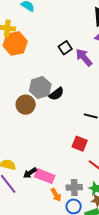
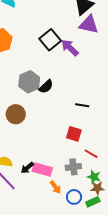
black square: (65, 48) -> (50, 40), size x1.5
brown circle: (26, 105) -> (16, 114), moved
gray cross: (74, 187) -> (73, 167), moved

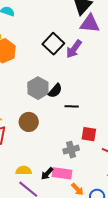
purple arrow: (70, 48) -> (74, 49), turned -90
black line: (82, 105) -> (72, 106), moved
gray cross: (73, 167) -> (71, 150), moved

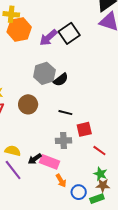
purple arrow: (74, 49) -> (48, 38), moved
black line: (72, 106) -> (65, 113), moved
red square: (89, 134) -> (84, 129), turned -35

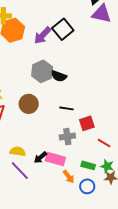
black semicircle: (61, 80) -> (59, 76), turned 63
green rectangle: (97, 199) -> (88, 165), moved, turned 40

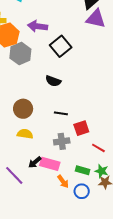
black square: (63, 29) -> (61, 46), moved
purple arrow: (43, 35) -> (38, 26), moved, turned 54
gray hexagon: (42, 71) -> (20, 54), moved
yellow semicircle: (18, 151) -> (25, 134), moved

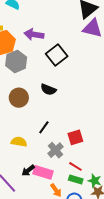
brown circle: (23, 109) -> (19, 98), moved
black line: (61, 113) -> (44, 127), moved, turned -64
gray cross: (62, 141) -> (55, 150), turned -35
red line: (98, 148) -> (75, 166), moved

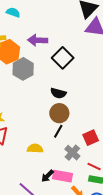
brown circle: (19, 98) -> (59, 113), moved

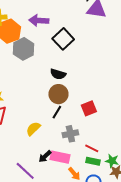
red square: (91, 138) -> (89, 108), moved
yellow semicircle: (35, 148) -> (33, 129), turned -49
gray cross: (72, 153) -> (70, 134), turned 35

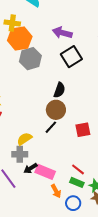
purple arrow: (39, 20) -> (62, 33), moved
black semicircle: (58, 74) -> (59, 90), turned -98
gray cross: (70, 134) -> (20, 154), moved

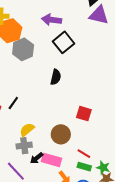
brown circle: (56, 110) -> (61, 134), moved
black line: (51, 127) -> (13, 103), moved
red square: (83, 130) -> (84, 114), turned 35

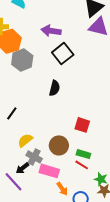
gray cross: (24, 146) -> (34, 157), moved, turned 35
black arrow: (37, 158) -> (22, 168), moved
green rectangle: (84, 167) -> (83, 154), moved

